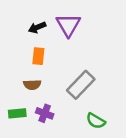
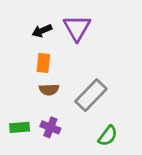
brown semicircle: (32, 85) -> (49, 90), moved
green semicircle: (96, 121) -> (108, 136), turned -84

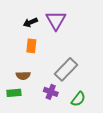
brown semicircle: (49, 90) -> (23, 76), moved
purple cross: (50, 127) -> (51, 92), moved

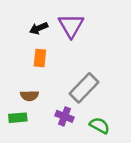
green semicircle: (78, 99) -> (100, 125), turned -98

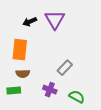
orange rectangle: (40, 58) -> (20, 50), moved, size x1.5
gray rectangle: (84, 88) -> (65, 68), size x0.7

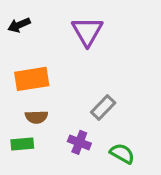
black arrow: (30, 22) -> (19, 25), moved
orange rectangle: (20, 50) -> (32, 79), turned 75

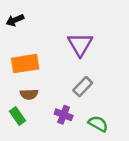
purple triangle: (87, 31) -> (80, 44), moved
green rectangle: (22, 144) -> (18, 116), turned 60

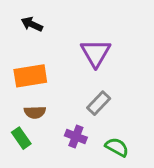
black arrow: (15, 20) -> (32, 24), moved, turned 48

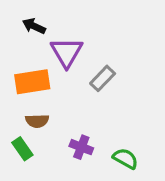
purple triangle: (96, 53) -> (67, 52), moved
gray rectangle: (99, 103) -> (103, 78), moved

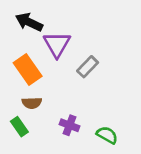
black arrow: (34, 26) -> (29, 22), size x1.4
orange rectangle: (32, 82) -> (28, 69), turned 64

